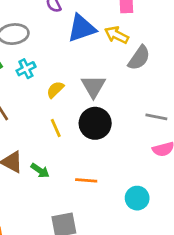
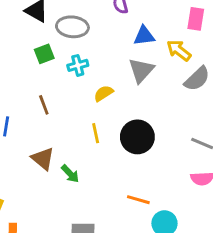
blue triangle: (82, 28) -> (144, 36), size x0.7
gray triangle: (93, 86) -> (141, 70), moved
orange line: (86, 180) -> (138, 200), moved

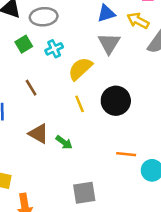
yellow semicircle: (103, 93) -> (80, 69), size x1.5

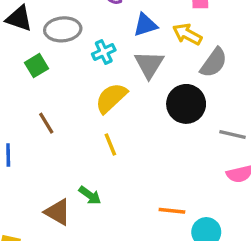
cyan cross: (54, 49) -> (104, 52), moved
black circle: (116, 101) -> (186, 104), moved
brown triangle: (38, 134) -> (58, 212), moved

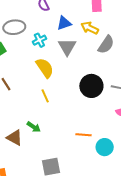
yellow semicircle: (111, 98) -> (45, 68), turned 100
black circle: (186, 104) -> (91, 86), moved

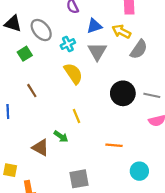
gray ellipse: (14, 27) -> (41, 30), turned 55
yellow line: (45, 96) -> (76, 116), moved
cyan circle: (105, 147) -> (139, 171), moved

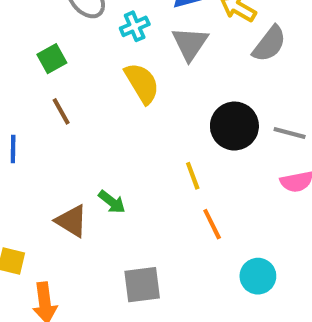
green square: (25, 54) -> (52, 59), moved
yellow line: (76, 116) -> (193, 176), moved
orange line: (114, 145) -> (212, 224), turned 56

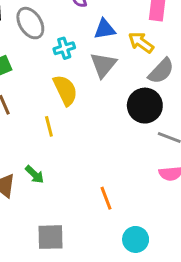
black circle: (234, 126) -> (145, 106), moved
yellow line: (193, 176) -> (49, 126), moved

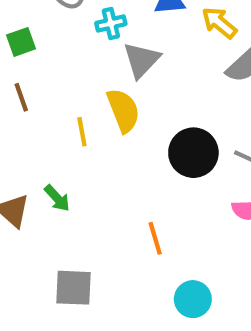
gray triangle: (103, 65) -> (141, 60), moved
yellow semicircle: (65, 90) -> (123, 110), moved
black circle: (145, 106) -> (193, 153), moved

